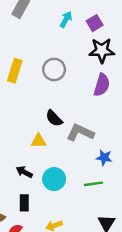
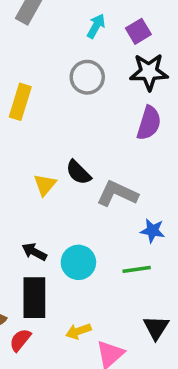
gray circle: (54, 69) -> (87, 77), moved
yellow triangle: (39, 141) -> (45, 185), moved, turned -49
black rectangle: (24, 203) -> (34, 298), size x1.6

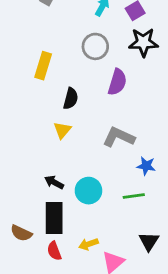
purple semicircle: (149, 123) -> (117, 82), moved
black semicircle: (78, 172) -> (71, 99), moved, turned -120
red semicircle: (20, 340) -> (54, 251), moved, turned -60

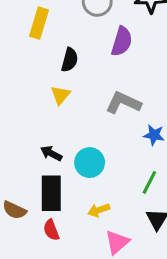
green line: (134, 196) -> (149, 182), moved, turned -55
yellow arrow: (88, 244) -> (99, 210), moved

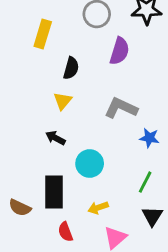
black arrow: (51, 153) -> (55, 138), moved
red semicircle: (51, 230) -> (65, 232), moved

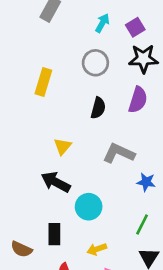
purple semicircle: (119, 51) -> (138, 100), moved
black semicircle: (71, 68) -> (98, 108), moved
black arrow: (55, 138) -> (56, 182), size x1.5
black rectangle: (54, 192) -> (54, 234), size x0.7

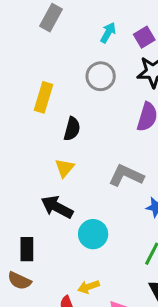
black semicircle: (98, 108) -> (72, 129), moved
black rectangle: (54, 234) -> (27, 249), moved
yellow arrow: (97, 249) -> (89, 287), moved

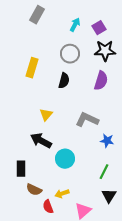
black semicircle: (72, 129) -> (64, 81), moved
brown semicircle: (19, 281) -> (34, 190), moved

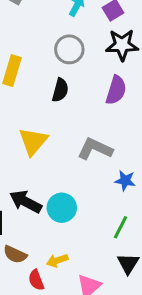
yellow triangle: (46, 115) -> (33, 141), size x1.5
black arrow: (41, 141) -> (26, 202), moved

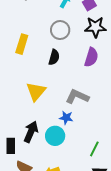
blue star: (125, 181) -> (66, 118), moved
black arrow: (26, 202) -> (31, 132), turned 85

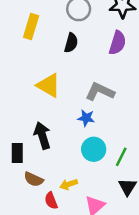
yellow triangle: (36, 91) -> (49, 85), turned -40
black arrow: (31, 132) -> (42, 135), turned -40
cyan circle: (55, 136) -> (94, 149), moved

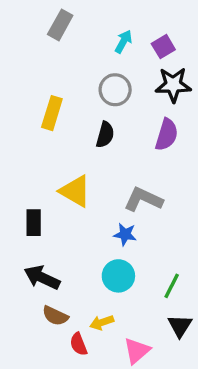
black arrow: (42, 135) -> (42, 278), moved, turned -48
cyan circle: (94, 149) -> (118, 276), moved
black rectangle: (17, 153) -> (34, 223), moved

